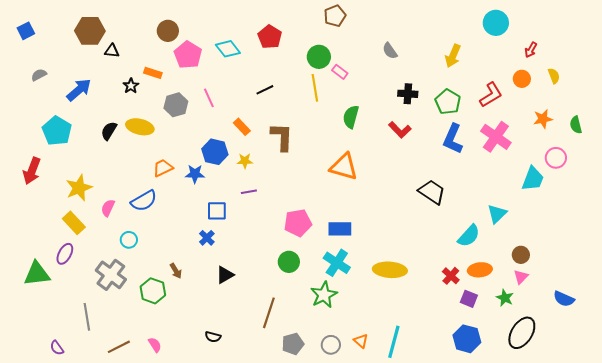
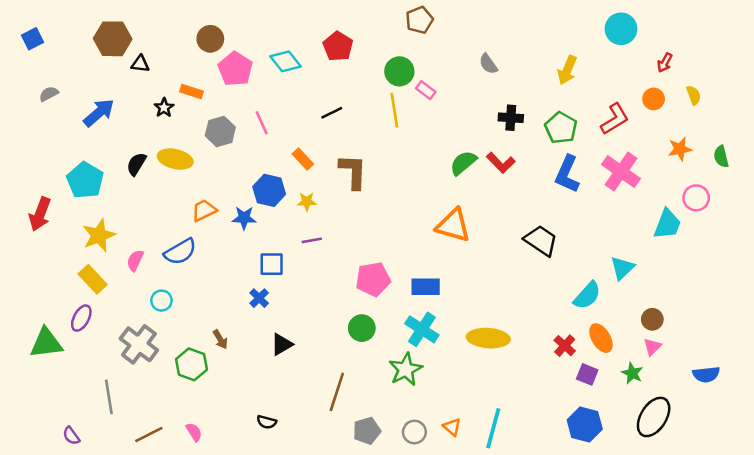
green semicircle: (351, 117) -> (463, 163), moved, turned 35
cyan pentagon: (57, 131) -> (85, 180), moved
orange triangle: (344, 167) -> (453, 225), moved
orange ellipse: (480, 270) -> (601, 338), turned 65
blue semicircle: (564, 299) -> (706, 374), turned -30

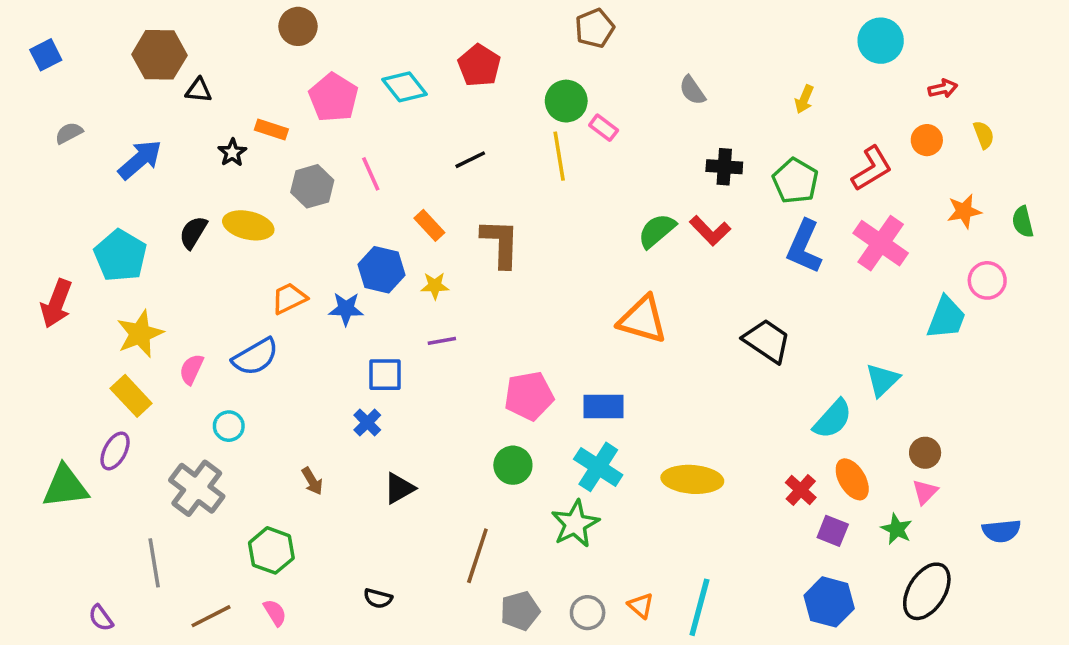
brown circle: (210, 39) -> (298, 26), moved
red arrow: (665, 63) -> (943, 89), turned -132
yellow arrow: (567, 70) -> (804, 99), size x0.7
green hexagon: (191, 364) -> (271, 550), moved

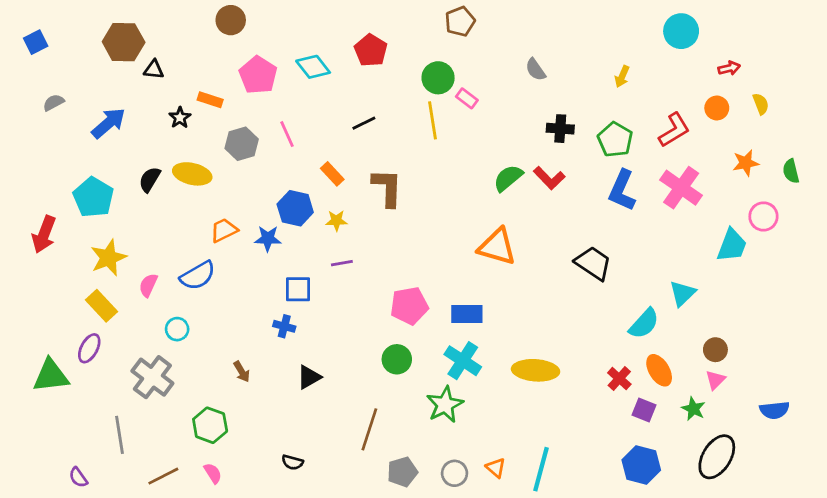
blue cross: (367, 423) -> (284, 326), turned -30

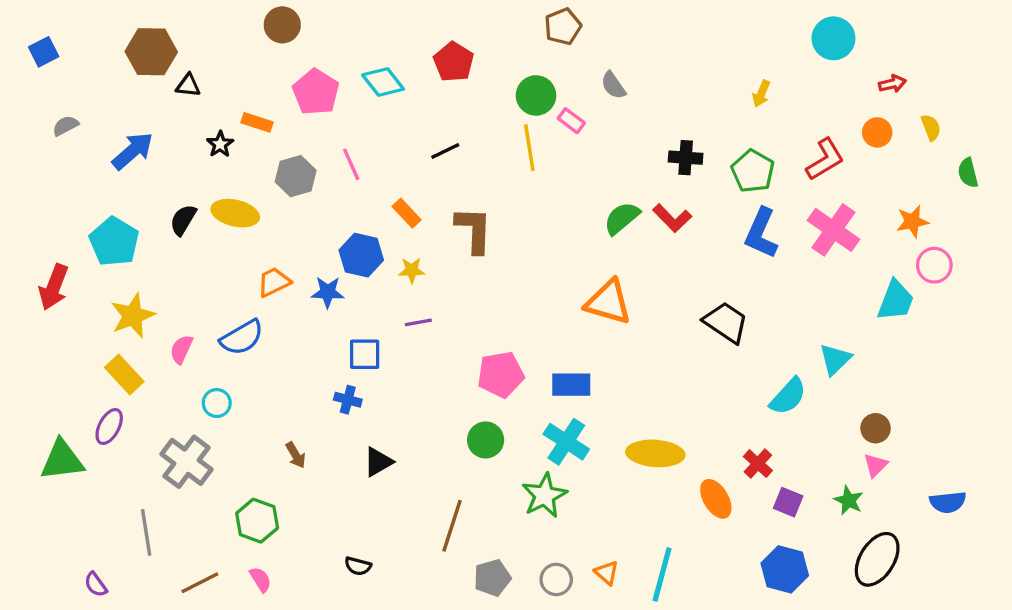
gray semicircle: (536, 70) -> (613, 85), moved
orange star: (746, 163) -> (912, 222), moved
green semicircle: (791, 171) -> (968, 173), moved
orange ellipse: (659, 370) -> (716, 499), moved

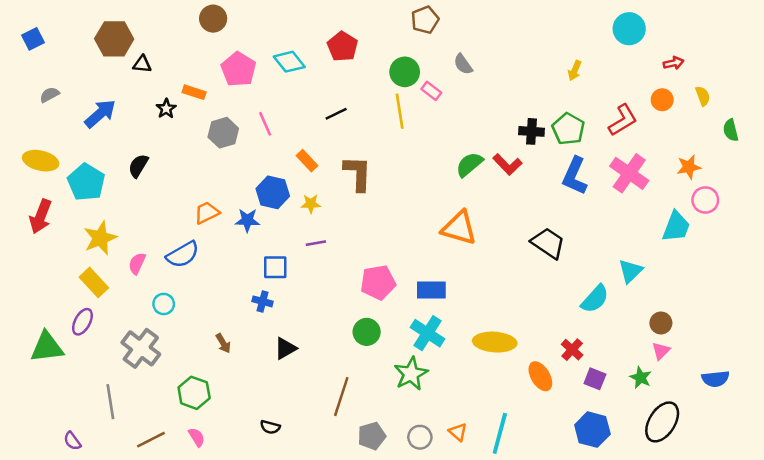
black cross: (686, 158) -> (532, 131), moved
yellow ellipse: (235, 213) -> (41, 161), moved

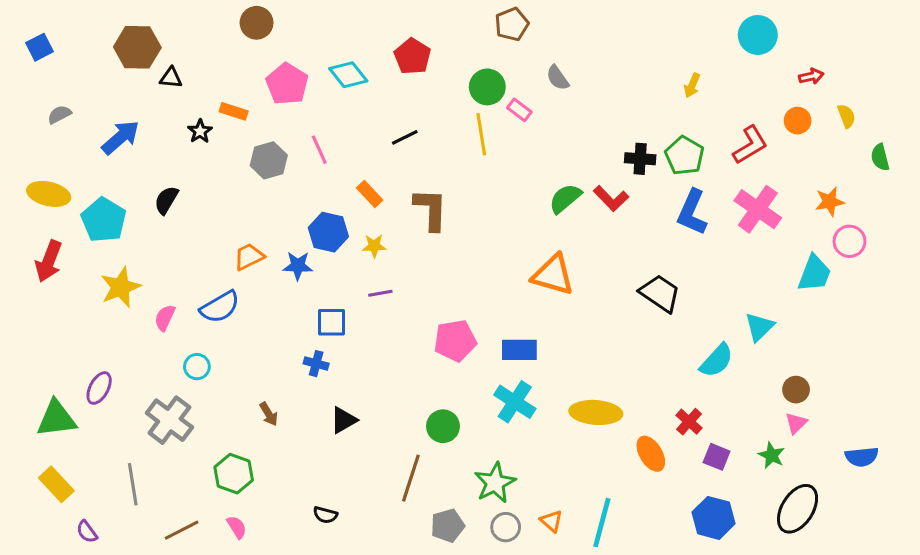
yellow rectangle: (94, 282) -> (56, 484), moved
green circle: (367, 332) -> (443, 426), moved
green star: (411, 374) -> (495, 483), moved

